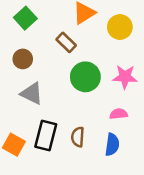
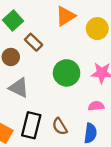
brown rectangle: (66, 42) -> (34, 42), moved
brown semicircle: (78, 137) -> (60, 126), turned -36

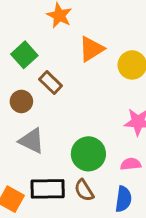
green circle: (67, 73) -> (88, 154), moved
black rectangle: (31, 125) -> (48, 189), turned 75

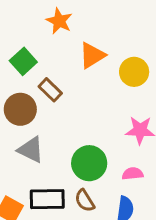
brown circle: (21, 101) -> (20, 109), size x1.4

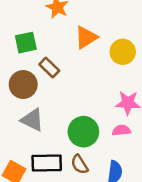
green square: (23, 61) -> (26, 43), turned 30
pink semicircle: (133, 174) -> (121, 130), moved

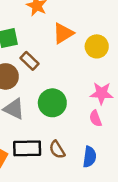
pink semicircle: (121, 130) -> (96, 118), turned -105
green circle: (83, 132) -> (52, 103), moved

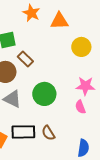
orange triangle: (63, 33) -> (59, 21), moved, turned 30
blue semicircle: (90, 157) -> (83, 148), moved

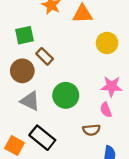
black rectangle: (23, 132) -> (42, 138), turned 40
brown semicircle: (48, 133) -> (91, 130), moved, turned -63

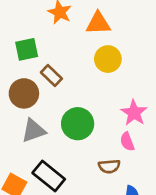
yellow circle: (107, 43) -> (108, 59), moved
pink star: (111, 86) -> (134, 113), turned 30
gray triangle: (30, 101) -> (34, 131), turned -45

